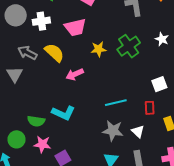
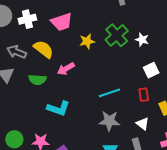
white star: (162, 39) -> (142, 40), moved
green semicircle: (36, 121) -> (37, 80), moved
white triangle: (138, 131) -> (143, 124), moved

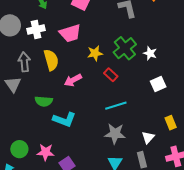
yellow semicircle: (43, 49) -> (51, 60), turned 35
gray arrow: (17, 52) -> (24, 62), turned 60
green semicircle: (37, 80) -> (44, 101), moved
red rectangle: (144, 95) -> (111, 75), moved, turned -40
white triangle: (143, 124) -> (148, 137), turned 32

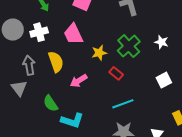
pink trapezoid: (70, 33) -> (73, 34), turned 85
white star: (150, 53) -> (161, 42), moved
green semicircle: (44, 101) -> (51, 103), turned 54

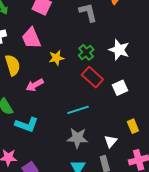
white star: (161, 42) -> (119, 50), size x1.5
green cross: (129, 46) -> (86, 52), size x0.7
red rectangle: (116, 73) -> (92, 77), moved, size x1.5

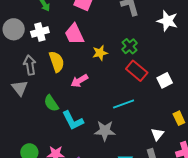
white star: (119, 50) -> (167, 21), moved
cyan L-shape: (27, 125) -> (73, 120), turned 45
gray star: (77, 138) -> (105, 131), moved

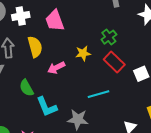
yellow star: (100, 53) -> (83, 53), moved

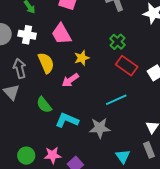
white cross: (21, 16) -> (27, 35), turned 30
yellow star: (83, 53) -> (82, 58), moved
cyan L-shape: (47, 107) -> (67, 120), turned 145

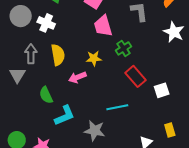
pink trapezoid: (61, 34) -> (103, 26), moved
green cross: (118, 42) -> (124, 48), moved
cyan L-shape: (67, 120) -> (65, 115), turned 120

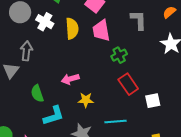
yellow semicircle: (58, 55) -> (72, 29), moved
yellow star: (94, 58) -> (86, 100), moved
cyan line: (117, 107) -> (116, 121), moved

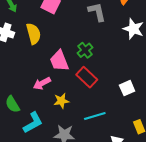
pink trapezoid: (101, 31) -> (59, 61), moved
red rectangle: (128, 84) -> (87, 77), moved

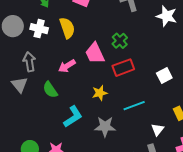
red rectangle: (87, 77) -> (123, 68), turned -60
pink arrow: (42, 83) -> (67, 66), moved
green semicircle: (12, 104) -> (50, 90), moved

